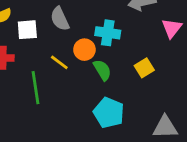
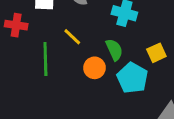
orange circle: (84, 50) -> (95, 68), moved
cyan pentagon: (109, 113) -> (132, 78), moved

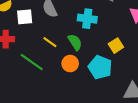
green semicircle: (114, 50) -> (75, 42), moved
green line: (45, 59) -> (32, 62), turned -45

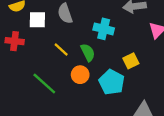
green line: (32, 62) -> (44, 83), moved

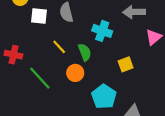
red cross: (15, 41) -> (13, 55), moved
cyan pentagon: (112, 82) -> (104, 97), moved

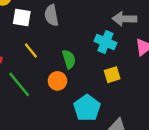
cyan cross: (102, 31) -> (105, 42), moved
yellow line: (59, 47) -> (31, 51), moved

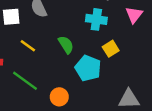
orange circle: (57, 81) -> (59, 97), moved
cyan pentagon: (87, 108) -> (88, 68), moved

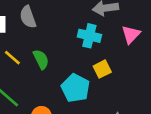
green semicircle: (66, 45) -> (41, 59), moved

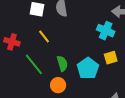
green semicircle: (41, 59) -> (62, 64), moved

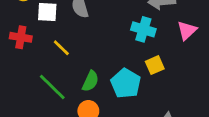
red cross: (12, 42) -> (21, 37), moved
green semicircle: (62, 64) -> (90, 81), turned 49

